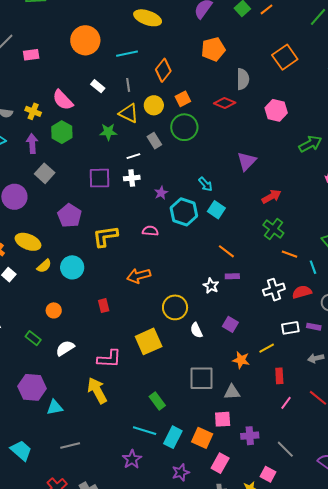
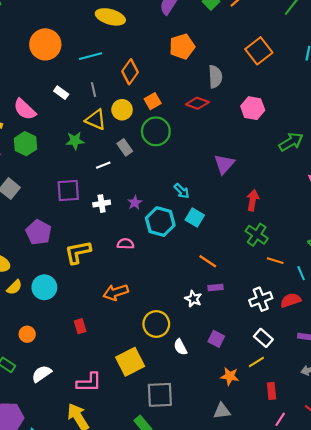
white cross: (132, 178) -> (102, 204), moved
red arrow: (271, 197) -> (253, 200), turned -48
white rectangle: (290, 328) -> (263, 338), moved, turned 54
gray square: (201, 378) -> (160, 395), moved

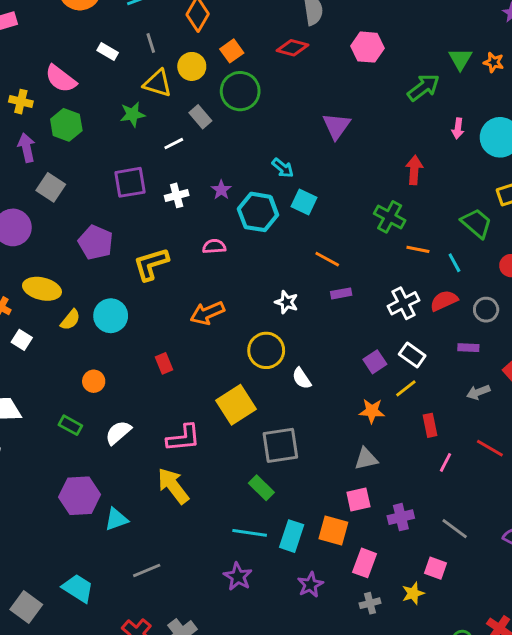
red arrow: (253, 200) -> (414, 170), moved
white star: (193, 299) -> (286, 302), moved
purple square: (216, 339) -> (375, 362), moved, turned 35

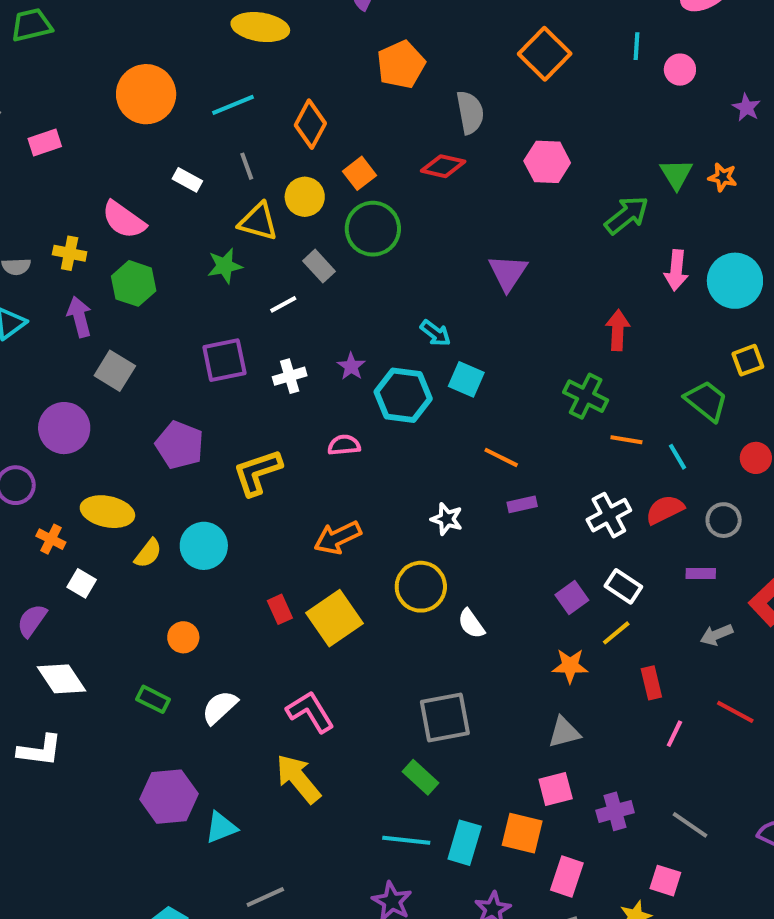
pink arrow: (458, 128) -> (676, 270), size x1.4
yellow square: (236, 405) -> (335, 618), moved
pink L-shape: (183, 438) -> (310, 712), turned -114

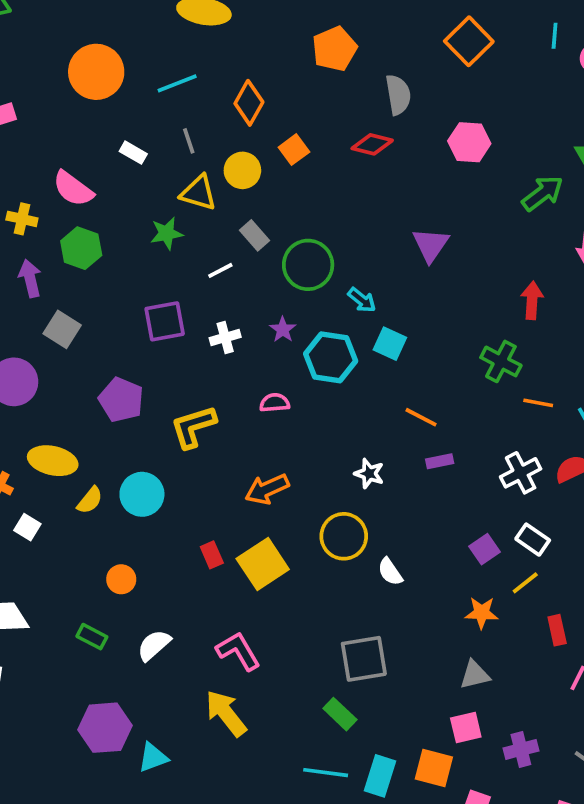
green circle: (373, 229) -> (308, 265), moved

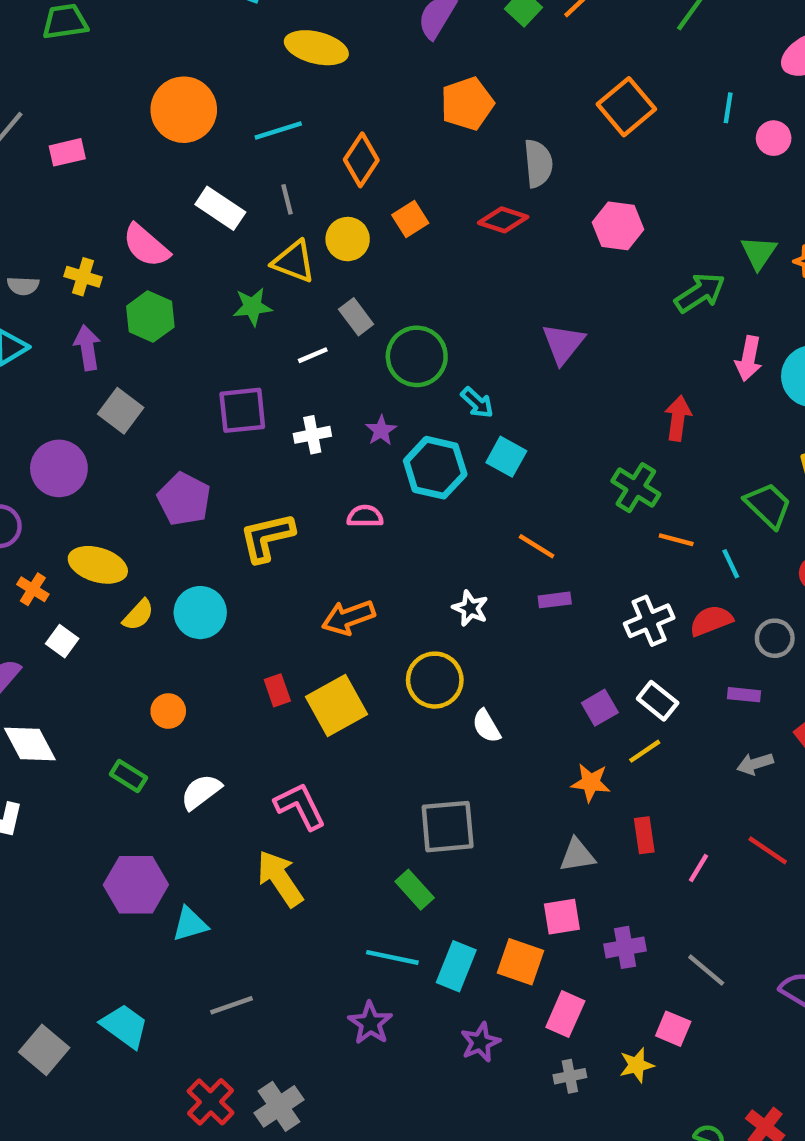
white rectangle: (133, 153) -> (220, 208), size x1.5
red rectangle: (557, 630) -> (644, 835), moved

